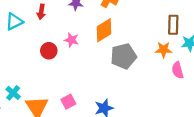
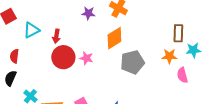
red arrow: (41, 12) -> (56, 36), moved
pink star: (72, 40) -> (86, 58), moved
red circle: (49, 51) -> (63, 57), size x1.5

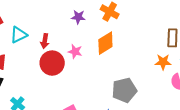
pink star: (86, 58) -> (75, 52), moved
gray pentagon: (132, 62) -> (124, 90), moved

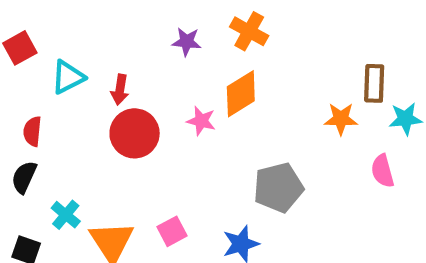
pink star: (75, 52) -> (201, 121), moved
orange star: (163, 62) -> (341, 119), moved

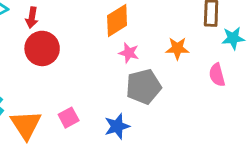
orange star: (341, 119) -> (177, 48), moved
pink star: (201, 121) -> (129, 53), moved

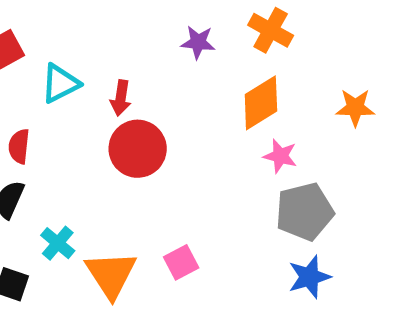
orange star: (177, 48) -> (355, 108), moved
blue star: (117, 126) -> (309, 277), moved

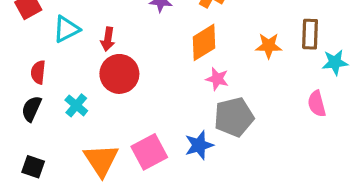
cyan cross: (58, 243) -> (76, 105), moved
pink square: (181, 262) -> (149, 152), size x1.5
blue star: (309, 277) -> (199, 145), moved

